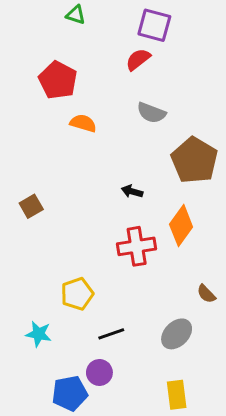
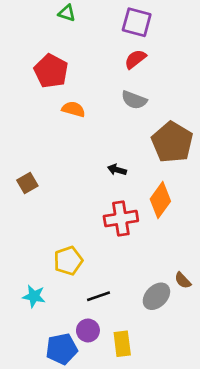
red semicircle: (138, 59) -> (135, 59), moved
brown semicircle: (206, 294) -> (183, 280), moved
yellow rectangle: (177, 395) -> (122, 344), moved

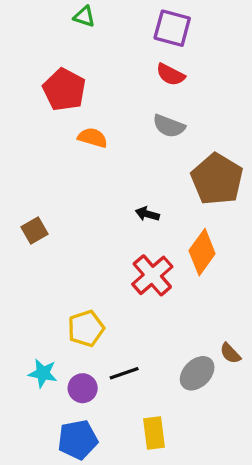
red semicircle: (135, 59) -> (171, 75), turned -115
red cross: (121, 219) -> (152, 275), turned -32
purple circle: (88, 330) -> (83, 388), moved

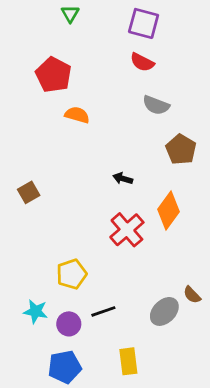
green triangle: (84, 17) -> (70, 14), turned 42
gray semicircle: (169, 126) -> (156, 105), moved
brown pentagon: (217, 179) -> (181, 149), size x0.7

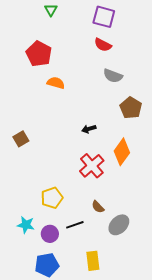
black arrow: (123, 179) -> (89, 129), turned -32
brown semicircle: (192, 295) -> (98, 207), moved

